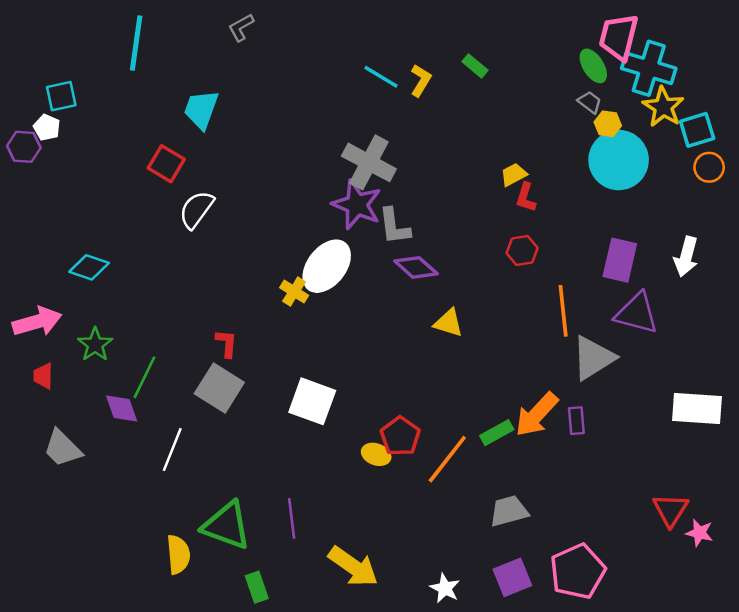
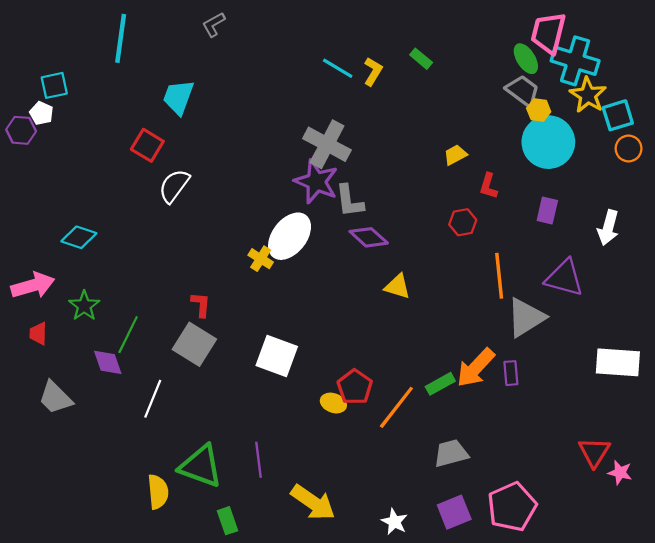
gray trapezoid: (590, 102) -> (523, 91), size x1.6
red L-shape: (526, 197) -> (488, 186), moved
purple rectangle: (620, 260) -> (547, 211), moved, size x0.7

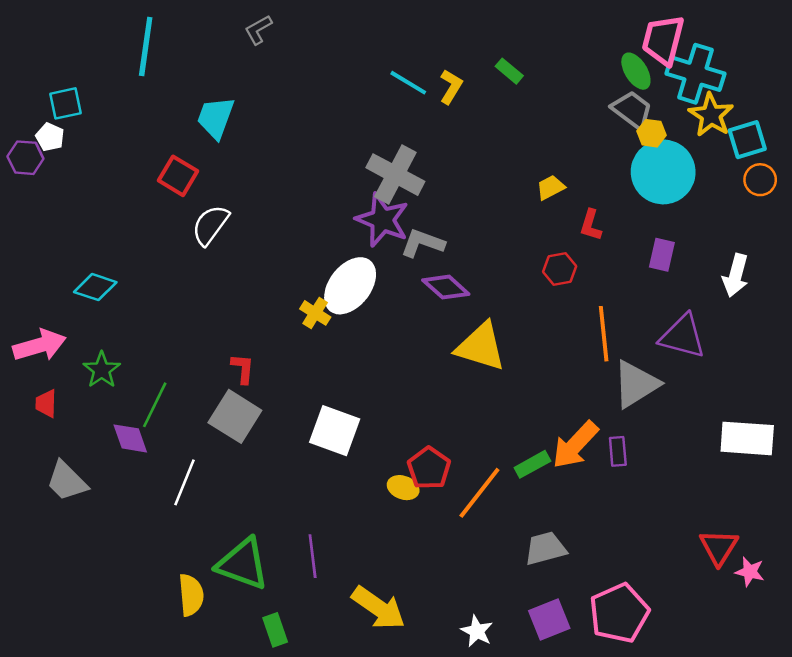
gray L-shape: (349, 201) -> (423, 243), turned 117
yellow triangle: (398, 286) -> (481, 347), size x1.6

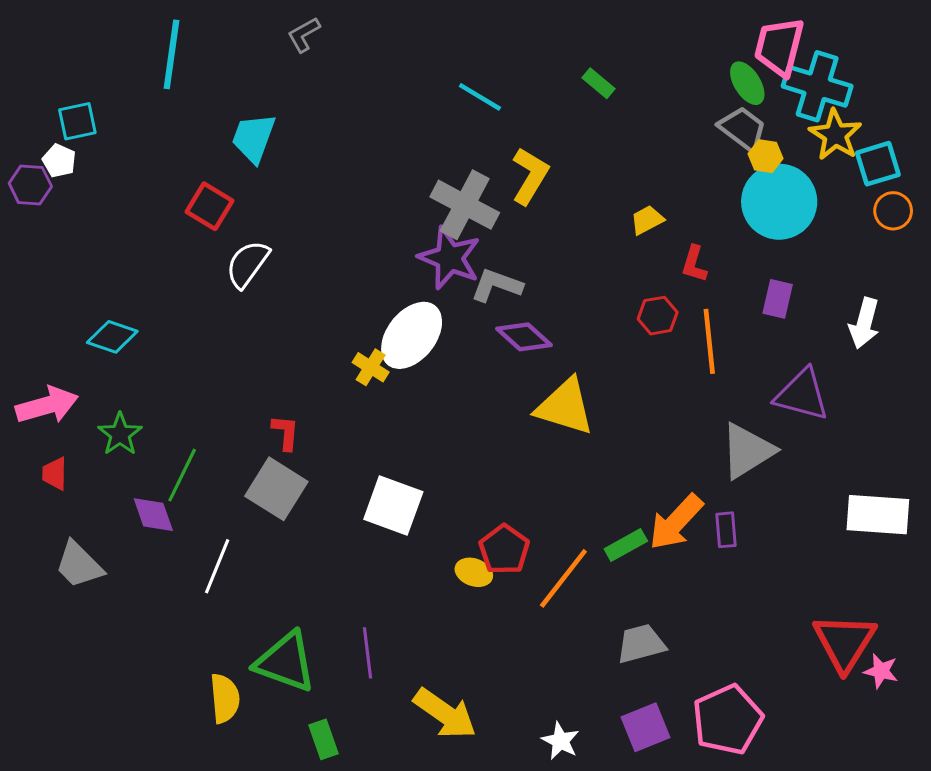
yellow L-shape: (451, 87) -> (530, 176), moved, size x1.4
orange line: (604, 334) -> (709, 341), moved
red triangle: (719, 547) -> (844, 642), size x1.4

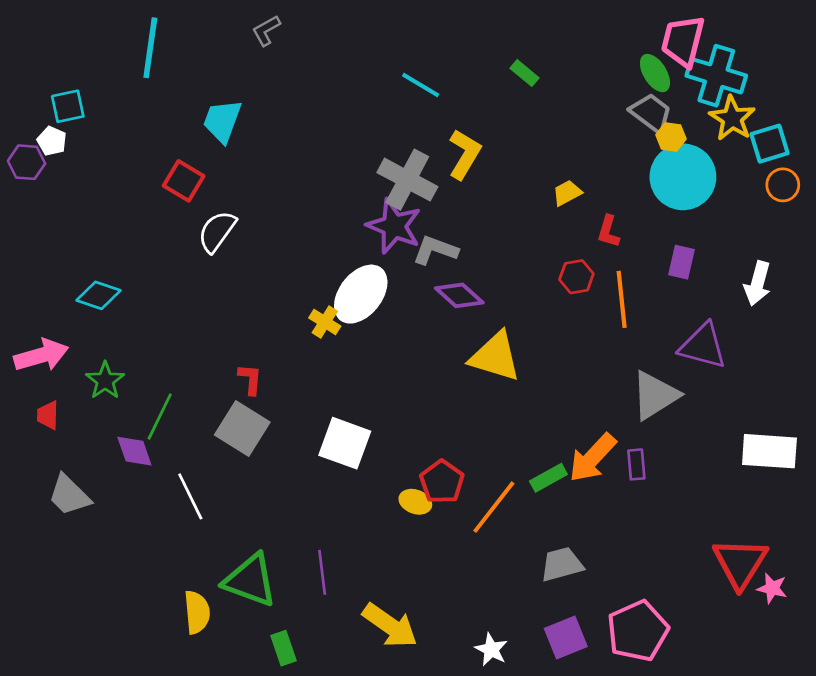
white line: (217, 566) -> (190, 496), turned -48

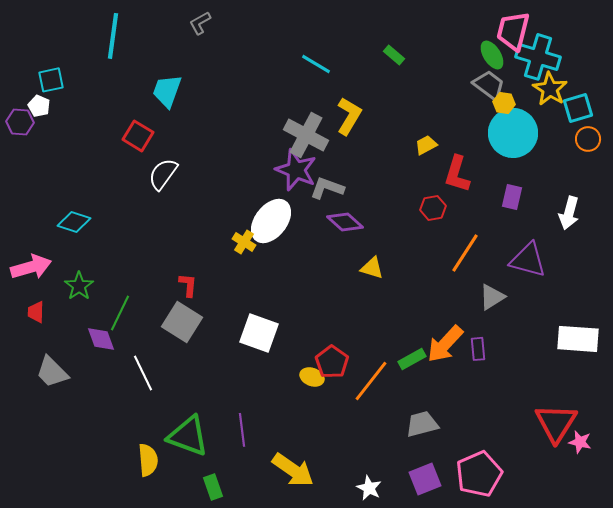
red L-shape: (608, 231) -> (457, 174), size x1.5
orange line: (622, 299) -> (465, 253), moved, turned 39
yellow triangle: (495, 357) -> (372, 268), size x0.6
gray triangle: (655, 395) -> (492, 297), size x0.7

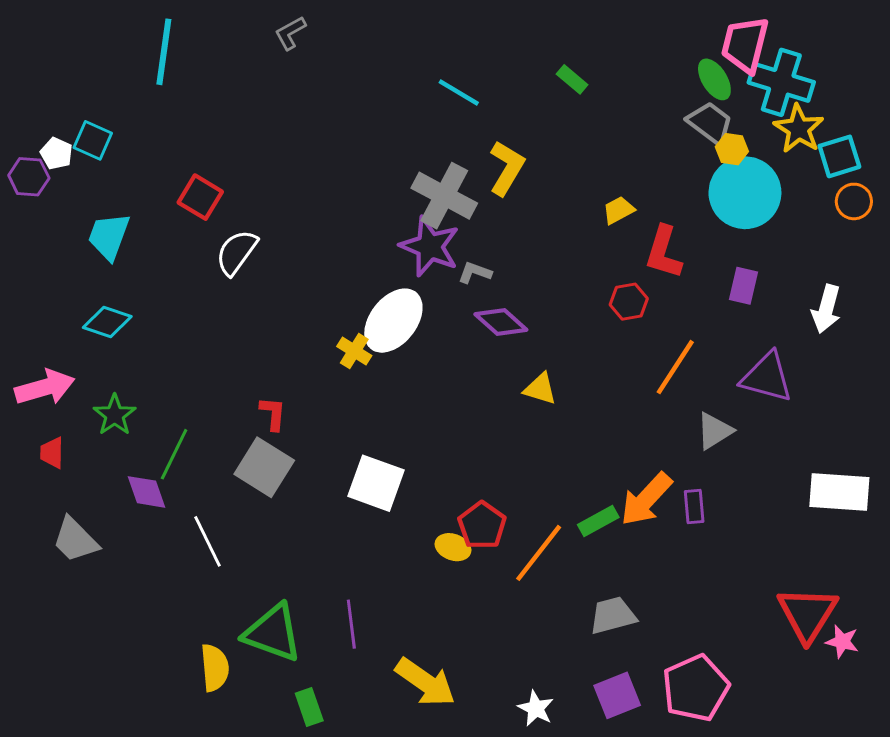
cyan square: (51, 80) -> (93, 140), moved, turned 36
cyan trapezoid: (167, 91) -> (109, 236), moved
gray L-shape: (327, 188) -> (475, 273), size x0.7

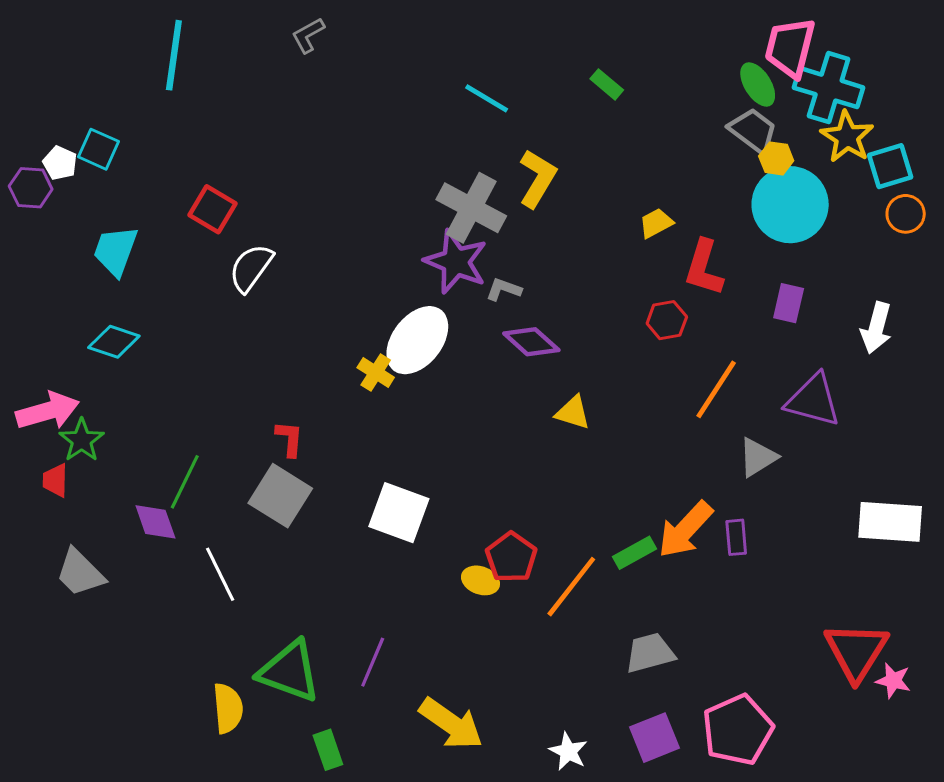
green star: (115, 415) -> (82, 440), moved
purple line: (351, 624) -> (373, 662), turned 30

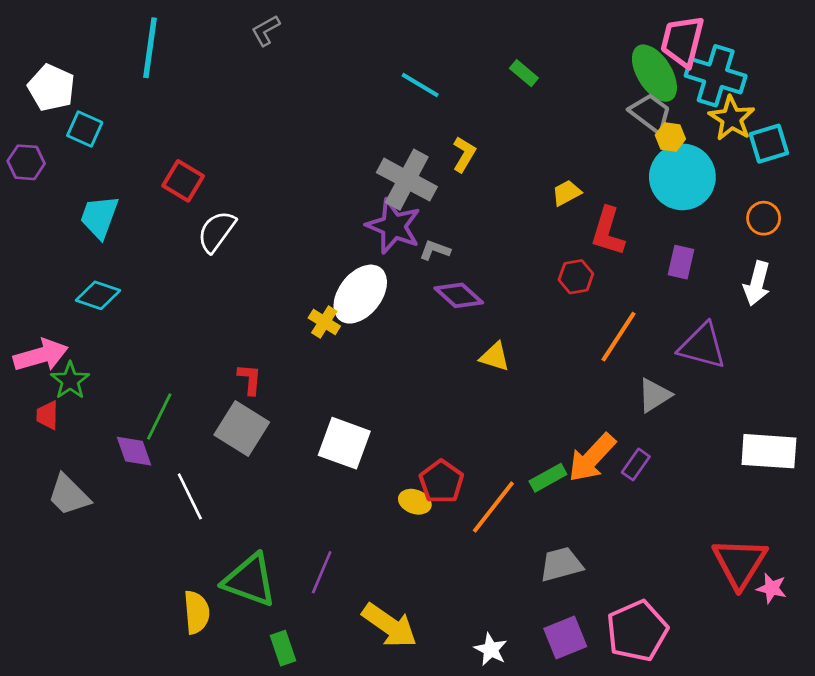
green ellipse: (758, 84) -> (654, 73), size x1.5
white pentagon: (60, 163) -> (51, 88), moved, size x1.6
yellow L-shape: (537, 178) -> (464, 154), size x0.7
orange circle: (906, 214) -> (764, 218), moved
purple rectangle: (736, 537) -> (636, 464), turned 40

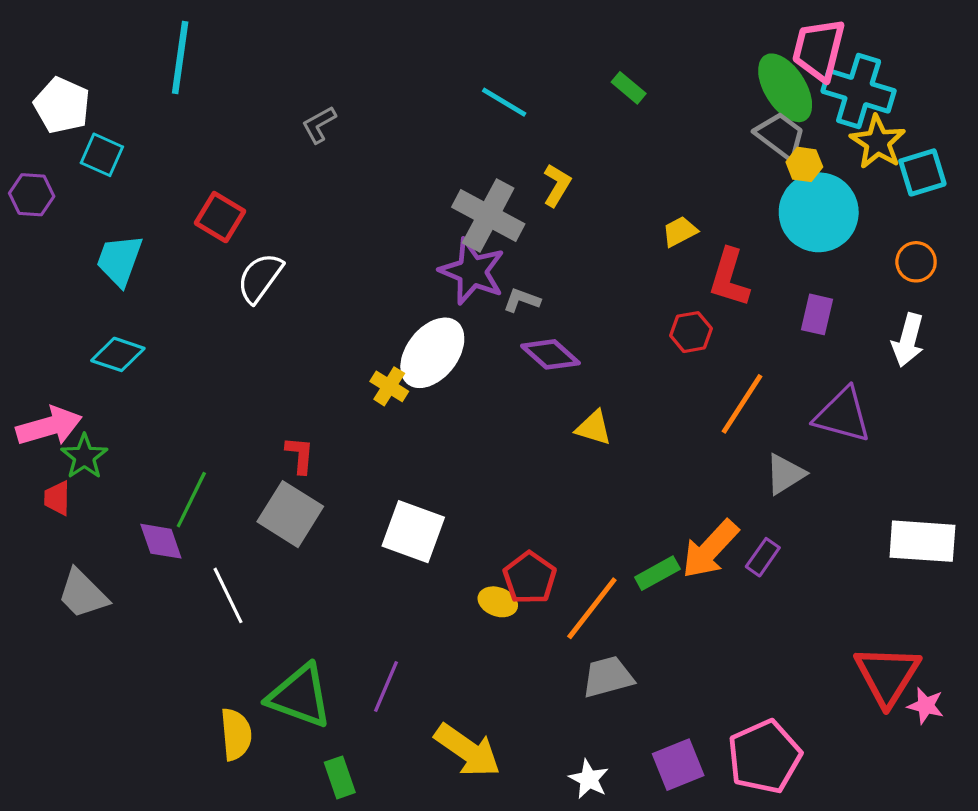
gray L-shape: (266, 30) -> (319, 125), moved
gray trapezoid: (561, 564) -> (608, 677), moved

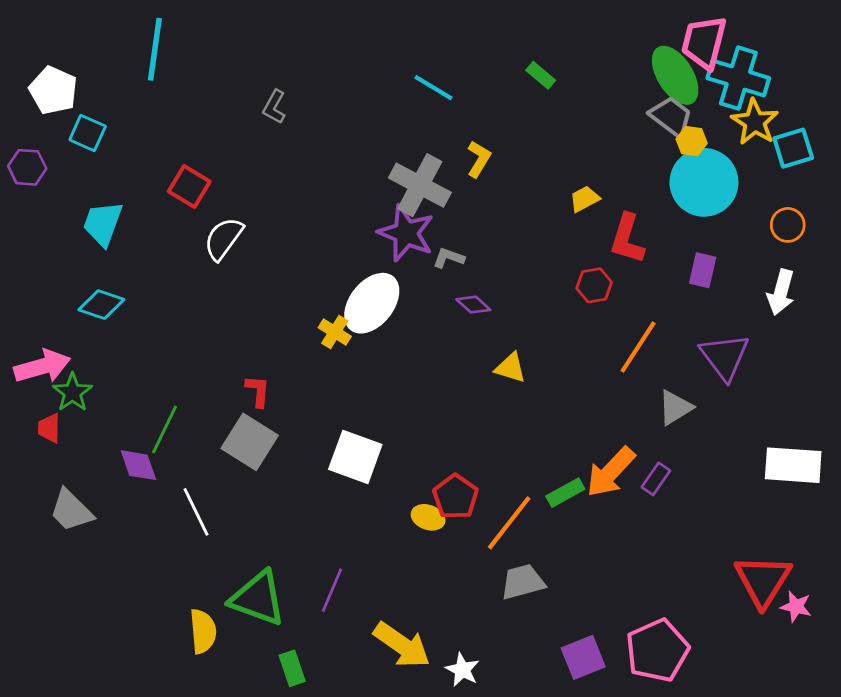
gray L-shape: (319, 125) -> (274, 107), turned -32
purple diamond: (550, 354) -> (473, 305), size x0.7
purple triangle: (843, 415) -> (725, 357), turned 38
white star: (589, 779) -> (462, 670), moved

